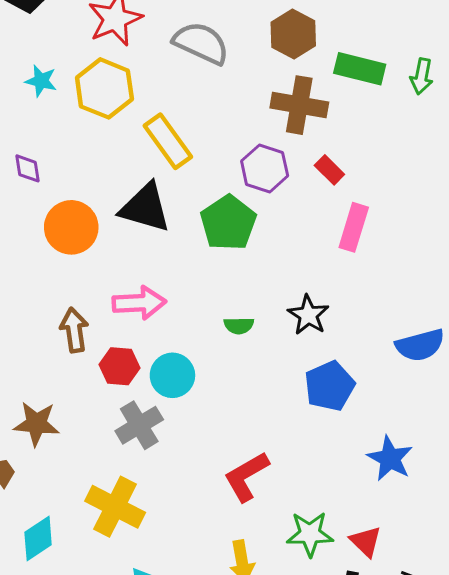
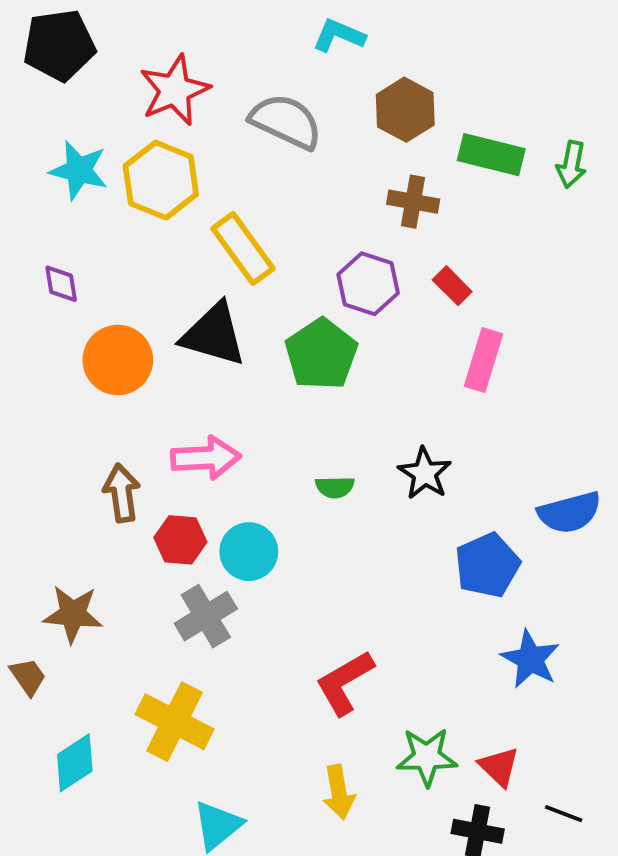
cyan star: (41, 81) -> (79, 170), size x1.4
brown cross: (299, 105) -> (413, 202), size x0.7
blue pentagon: (329, 386) -> (487, 565), moved

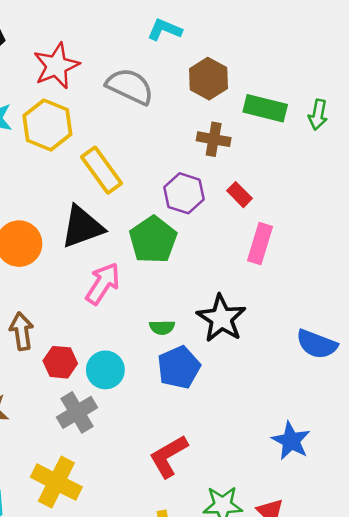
black triangle: (214, 335) -> (82, 227), turned -36
pink arrow: (206, 458) -> (103, 284), moved, turned -54
black star: (425, 473) -> (221, 318), size x1.4
blue semicircle: (569, 512) -> (317, 344), turned 36
blue pentagon: (487, 565) -> (179, 367), moved

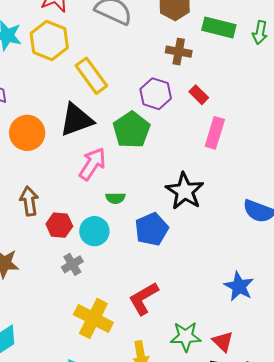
green semicircle: (162, 327) -> (115, 198), moved
gray cross: (77, 412) -> (72, 264), size x0.7
yellow cross: (56, 482) -> (93, 318), moved

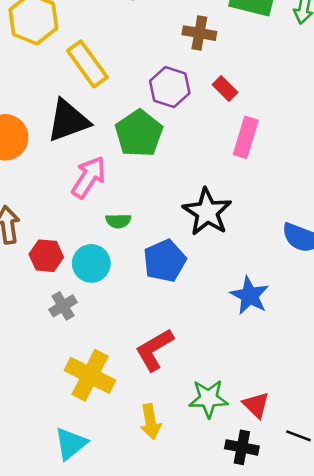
blue star: (239, 286) -> (250, 296), moved

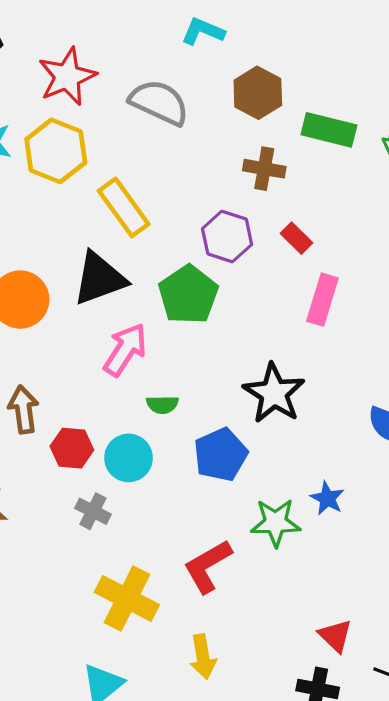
blue star: (250, 296) -> (327, 498), size x0.7
gray cross: (63, 306) -> (93, 511), turned -32
green star: (208, 399) -> (276, 523), moved

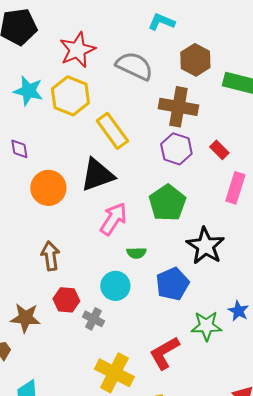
brown cross: (264, 169) -> (178, 107), moved, size x1.5
green pentagon: (188, 295) -> (167, 203), moved
red hexagon: (72, 448) -> (66, 300), moved

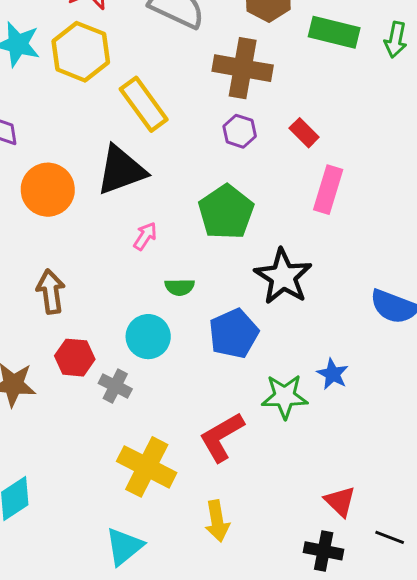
purple hexagon: (176, 149) -> (240, 131), size x0.7
pink arrow: (113, 219) -> (145, 236), size x0.6

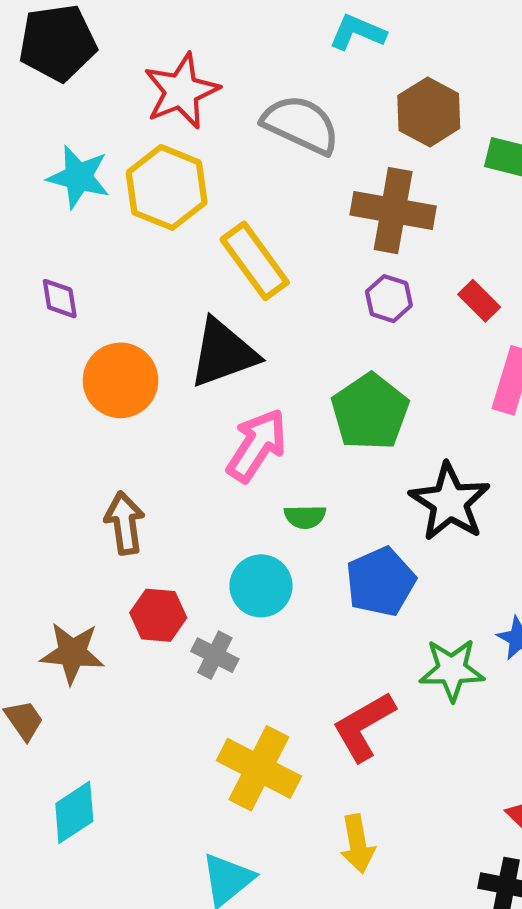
pink arrow: (145, 236) -> (257, 445), size x1.8

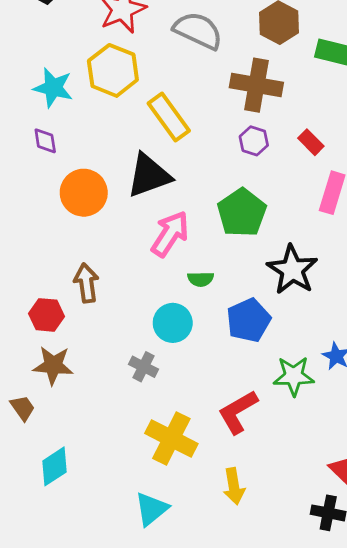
cyan star: (79, 177) -> (53, 88), moved
red hexagon: (158, 615) -> (47, 315), moved

